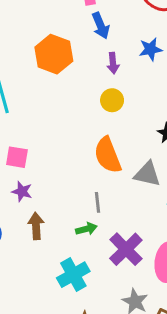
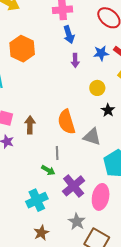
orange hexagon: (54, 54) -> (22, 49), moved
yellow circle: (112, 100) -> (97, 88), moved
brown arrow: (36, 226) -> (30, 125), moved
green arrow: (86, 229) -> (48, 170), turned 40

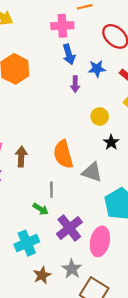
blue star: (101, 53) -> (97, 69), moved
brown star: (41, 233) -> (42, 275), moved

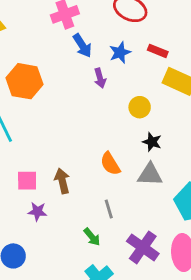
black star: (111, 142) -> (152, 142), moved
orange semicircle: (63, 154) -> (110, 164), size x0.7
green arrow: (41, 209) -> (92, 237), moved, turned 35

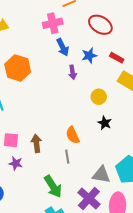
gray triangle: (150, 175) -> (101, 175), moved
gray line: (109, 209) -> (67, 157), moved
green arrow: (92, 237) -> (53, 186), size x1.6

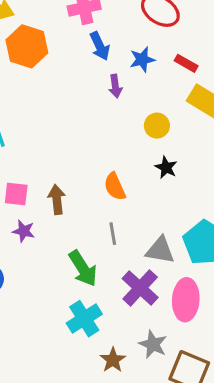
orange hexagon: (18, 68) -> (27, 46), moved
gray line: (67, 157) -> (113, 234), moved

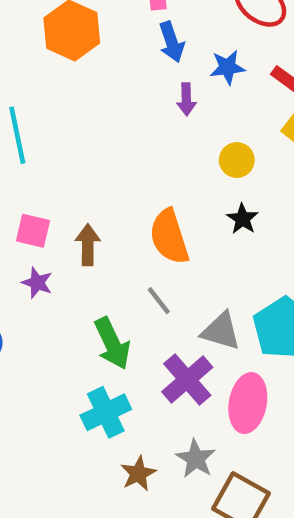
orange semicircle: (115, 187) -> (169, 237), size x1.4
gray line: (113, 234) -> (159, 301), turned -35

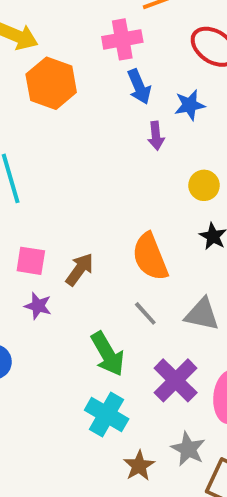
brown arrow: (88, 245) -> (80, 269), turned 40
gray triangle: (221, 331) -> (202, 314), moved
cyan cross: (106, 412) -> (107, 414), turned -30

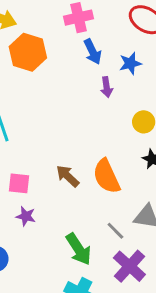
brown arrow: (80, 269) -> (68, 176), moved, turned -80
gray line: (145, 313) -> (115, 231), moved

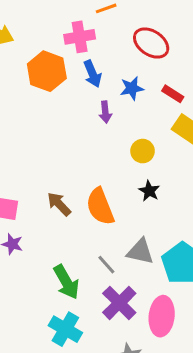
orange hexagon: (28, 52) -> (47, 71), moved

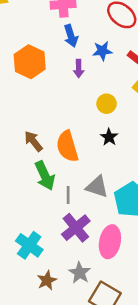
orange hexagon: (47, 71) -> (30, 62), moved
gray line: (106, 265) -> (68, 195), turned 36
green arrow: (66, 282) -> (45, 176), moved

